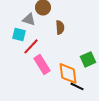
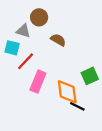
brown semicircle: (60, 27) -> (58, 40), turned -56
pink rectangle: (42, 64) -> (38, 82), turned 54

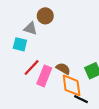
brown semicircle: (58, 40) -> (63, 69), moved
red line: (26, 61) -> (32, 68), moved

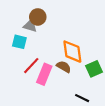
brown circle: (45, 16) -> (38, 17), moved
orange diamond: (72, 85) -> (72, 52), moved

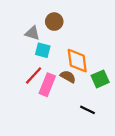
brown circle: (38, 17) -> (54, 22), moved
cyan square: (19, 42) -> (43, 50), moved

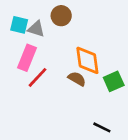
cyan square: (43, 50) -> (19, 25), moved
pink rectangle: (47, 85) -> (27, 58), moved
black line: (88, 110) -> (102, 127), moved

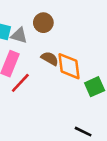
brown semicircle: (77, 79) -> (50, 59), moved

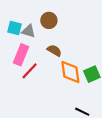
orange diamond: (69, 66) -> (70, 72), moved

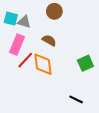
brown circle: (49, 20) -> (54, 11), moved
orange diamond: (70, 72) -> (43, 64), moved

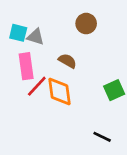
brown circle: (54, 11) -> (86, 24), moved
pink rectangle: (17, 45) -> (26, 66), turned -30

